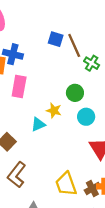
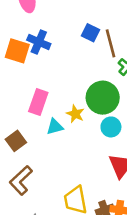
pink rectangle: (19, 86) -> (38, 102), moved
green circle: (75, 93) -> (103, 98), size x1.6

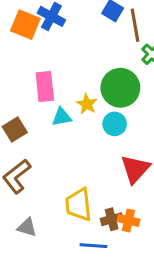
pink rectangle: (38, 102) -> (45, 86), turned -30
cyan circle: (111, 127) -> (115, 124), moved

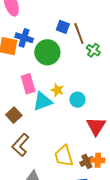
green circle: (120, 88) -> (47, 52), moved
cyan triangle: (62, 117) -> (43, 101), size x1.5

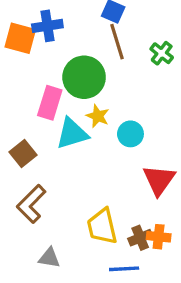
brown line: (79, 34) -> (117, 42), moved
blue cross: (24, 38) -> (47, 26), turned -30
green circle: (47, 52) -> (84, 77), moved
pink rectangle: (28, 84) -> (50, 103), turned 30

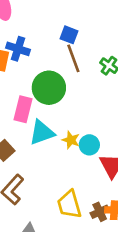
blue cross: (47, 26) -> (18, 49), turned 30
yellow star: (98, 116) -> (71, 140), moved
cyan circle: (130, 134) -> (89, 145), moved

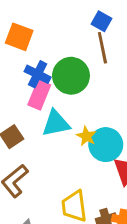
blue cross: (18, 49) -> (38, 74), moved
cyan circle: (89, 145) -> (106, 145), size x1.5

